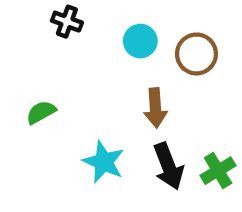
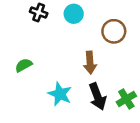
cyan circle: (140, 41) -> (74, 14), moved

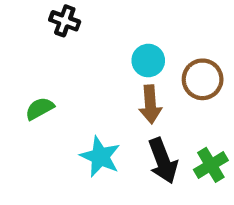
cyan circle: (74, 14) -> (148, 61), moved
brown circle: (114, 31) -> (203, 79), moved

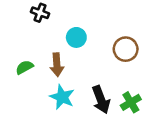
cyan circle: (148, 61) -> (76, 37), moved
brown arrow: (150, 104) -> (57, 65), moved

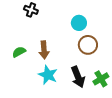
cyan circle: (76, 37) -> (79, 23), moved
brown circle: (126, 49) -> (88, 45), moved

